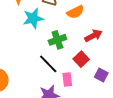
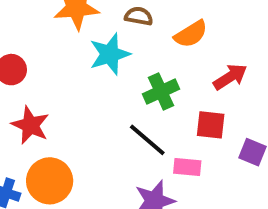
red square: (81, 59) -> (211, 125), turned -35
pink rectangle: (67, 80) -> (187, 167), turned -72

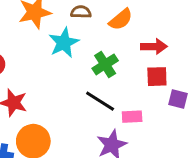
red arrow: (230, 77) -> (154, 47), turned 40
red square: (211, 125) -> (157, 77), moved

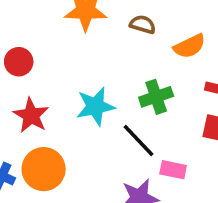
cyan star: (64, 43) -> (95, 106), moved

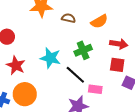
brown semicircle: (143, 24) -> (68, 18), moved
cyan star: (95, 106) -> (50, 58), turned 30

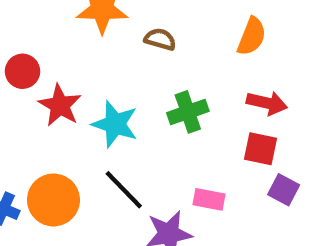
orange semicircle: (99, 21) -> (252, 36), moved, turned -42
red star: (16, 65) -> (60, 105), moved
black line: (75, 75) -> (124, 190), moved

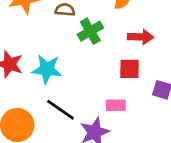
green cross: (188, 112) -> (90, 31), moved
red square: (260, 149) -> (129, 69), moved

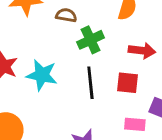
pink rectangle: (116, 105) -> (135, 124), moved
black line: (61, 110) -> (90, 83), moved, turned 44

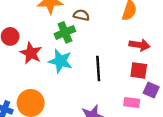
green cross: (91, 40) -> (65, 32), moved
red square: (127, 83) -> (139, 70), moved

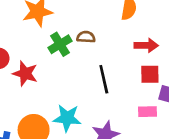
brown semicircle: (81, 15) -> (86, 37), moved
cyan star: (60, 61) -> (67, 118), moved

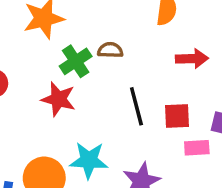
red star: (25, 74) -> (58, 99), moved
red square: (150, 74) -> (177, 116), moved

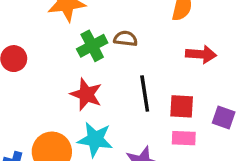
red star: (58, 99) -> (86, 94), moved
pink rectangle: (197, 148) -> (184, 138), moved

